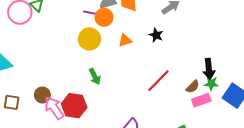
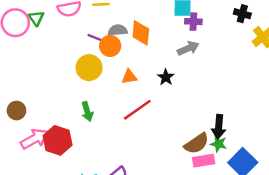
red line: (159, 81) -> (137, 110), moved
brown semicircle: (193, 87) -> (197, 144), size x1.5
brown circle: (42, 95) -> (17, 111), moved
pink arrow: (54, 108) -> (34, 139), turned 85

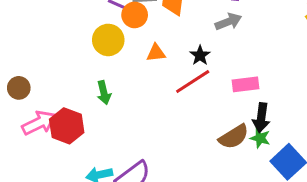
red line: (137, 110) -> (193, 81), moved
pink rectangle: (204, 161) -> (245, 84), moved

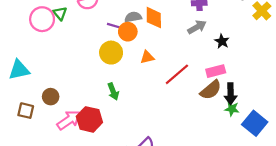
black star: (200, 55) -> (222, 41), moved
brown semicircle: (234, 137) -> (211, 90), moved

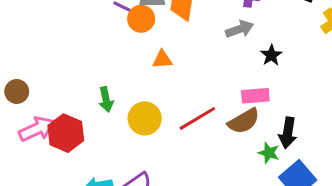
yellow circle: (111, 53) -> (145, 118), moved
red line: (177, 74) -> (197, 118), moved
black arrow: (231, 94) -> (288, 133), moved

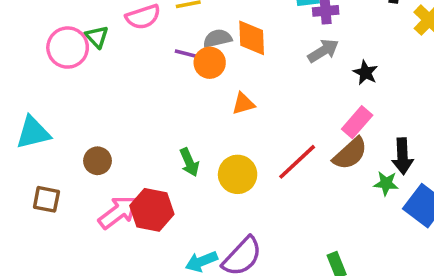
brown circle: (17, 91) -> (97, 161), moved
pink rectangle: (255, 96) -> (357, 122), turned -32

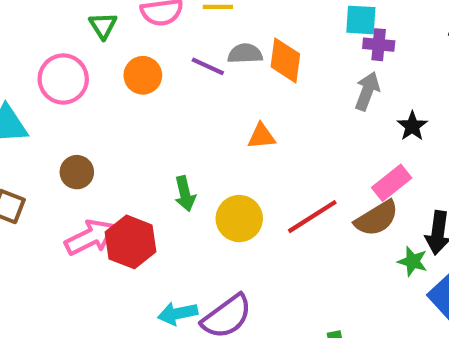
pink circle: (68, 48) -> (63, 79), moved
gray arrow: (323, 51) -> (367, 91), turned -48
orange circle: (210, 63) -> (143, 75), moved

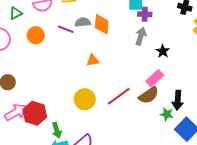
green triangle: (103, 26) -> (16, 13), turned 40
green arrow: (185, 194) -> (57, 130), moved

